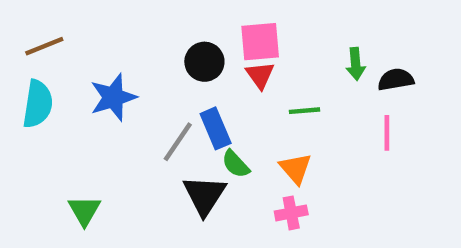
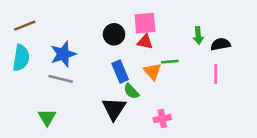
red triangle: (260, 75) -> (145, 42), turned -42
gray line: (178, 142) -> (61, 79), moved, turned 70
orange triangle: (296, 168) -> (152, 71), moved

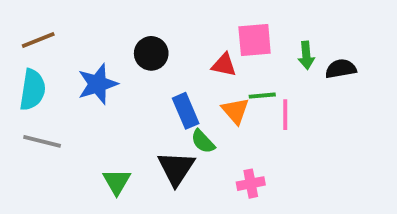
pink square: (145, 23) -> (255, 40), moved
black circle: (114, 34) -> (151, 53), moved
pink line: (216, 74) -> (285, 115), moved
gray line: (61, 79) -> (42, 141), moved
green triangle: (47, 117) -> (117, 182), moved

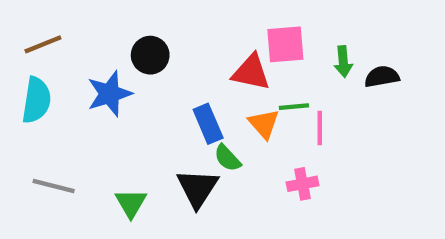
black circle: (151, 53) -> (150, 55), moved
red triangle: (224, 65) -> (251, 72), size x1.4
gray line: (42, 141) -> (54, 186), moved
pink cross: (251, 184) -> (303, 184), moved

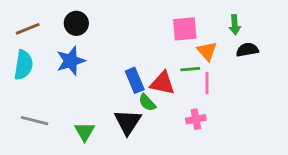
black circle: (150, 55) -> (76, 23), moved
green arrow: (343, 62) -> (235, 25), moved
red triangle: (251, 72) -> (162, 83), moved
orange triangle: (264, 124) -> (207, 51), moved

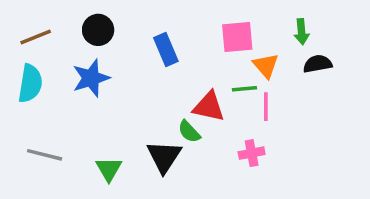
blue rectangle: (135, 80) -> (166, 50), moved

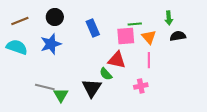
pink square: (237, 37) -> (126, 36), moved
cyan semicircle: (30, 83) -> (17, 47), turned -80
green line: (244, 89) -> (135, 24), moved
gray line: (45, 155) -> (45, 87), moved

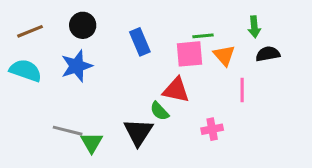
pink line: (149, 60) -> (242, 90), moved

